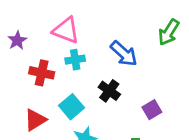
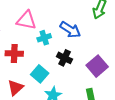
cyan cross: (75, 60) -> (44, 38), moved
purple square: (152, 110) -> (97, 66), size x1.5

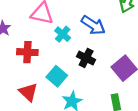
cyan cross: (44, 38) -> (63, 34), turned -32
red triangle: (15, 88) -> (28, 92), turned -36

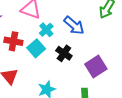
cyan square: (57, 76) -> (36, 48), moved

